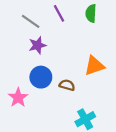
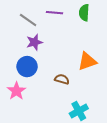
purple line: (59, 13) -> (54, 13), turned -56
blue circle: (41, 77) -> (27, 67), moved

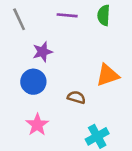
gray line: (28, 20) -> (19, 19), moved, turned 30
pink star: (16, 91) -> (37, 125), moved

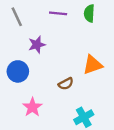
blue circle: (33, 82) -> (18, 71), moved
brown semicircle: (76, 97) -> (66, 84), turned 136

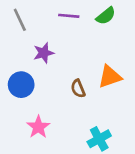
green semicircle: (89, 13) -> (106, 16), turned -132
brown semicircle: (66, 84) -> (78, 89), moved, turned 96

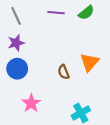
purple star: (44, 53) -> (16, 43), moved
orange triangle: (110, 77) -> (89, 62), turned -30

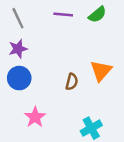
brown semicircle: (64, 72) -> (72, 82), turned -144

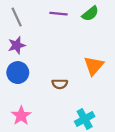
brown semicircle: (72, 82) -> (60, 84), moved, turned 77
pink star: (35, 117) -> (21, 116), moved

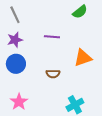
purple line: (59, 14) -> (52, 37), moved
orange triangle: (94, 66) -> (83, 58), turned 30

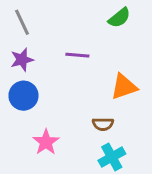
brown semicircle: (53, 74) -> (103, 124), moved
pink star: (19, 102) -> (46, 142), moved

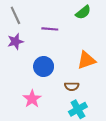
purple line: (77, 55) -> (50, 29), moved
blue circle: (23, 96) -> (44, 67), moved

